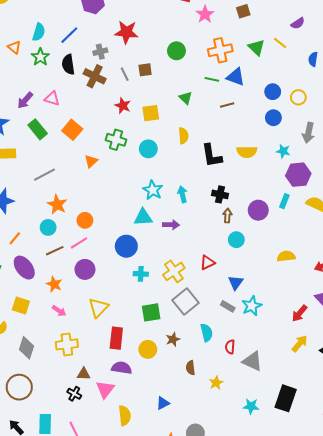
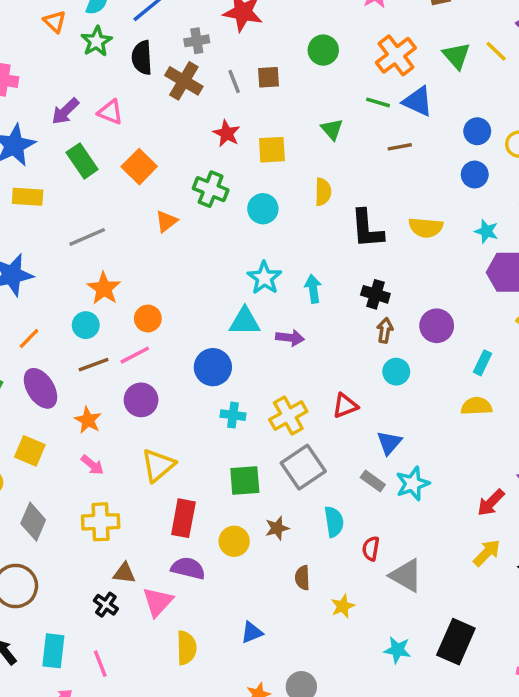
orange cross: (220, 50) -> (396, 55), turned -30
cyan rectangle: (284, 201) -> (482, 363), moved

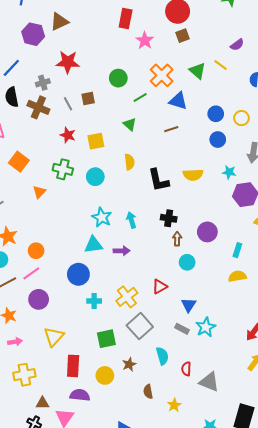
green line: (378, 102) -> (140, 98), moved, turned -40
pink arrow: (92, 465) -> (15, 342), turned -40

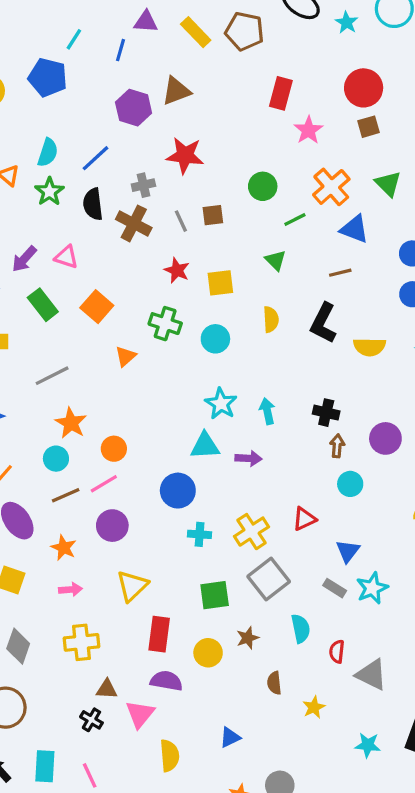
black L-shape: (158, 180) -> (323, 323), moved, turned 35

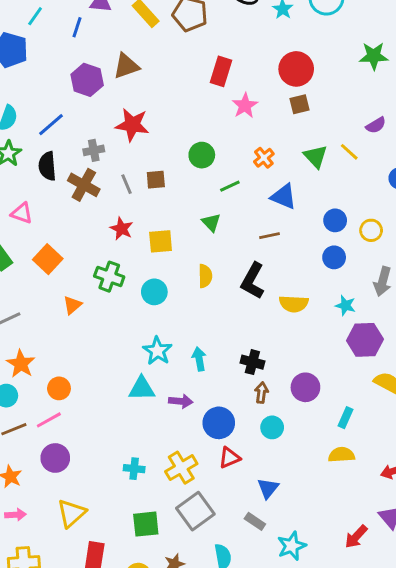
orange cross: (331, 187) -> (264, 158), size x0.6
blue circle: (178, 491) -> (219, 423), moved
cyan star: (372, 588) -> (292, 546), moved

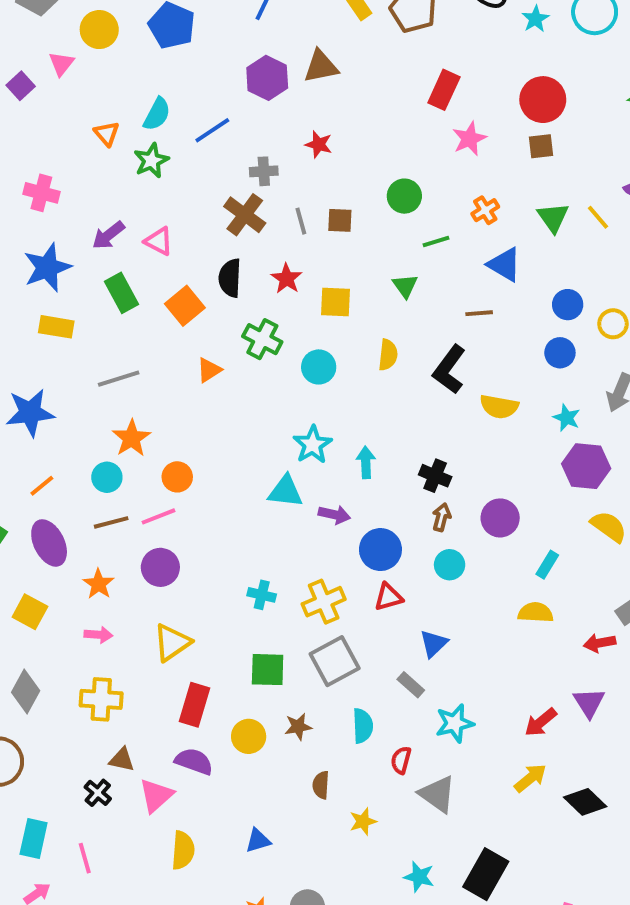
red star: (132, 125) -> (319, 144), size x0.6
black semicircle: (47, 166) -> (230, 278), moved

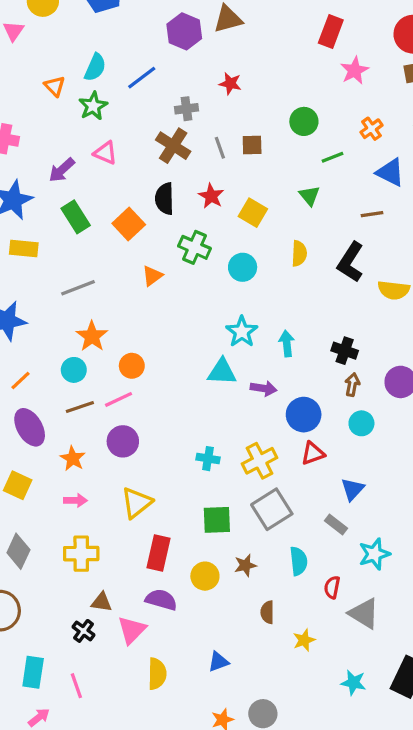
pink triangle: (159, 241) -> (105, 153), moved
yellow square: (335, 302) -> (253, 213), turned 32

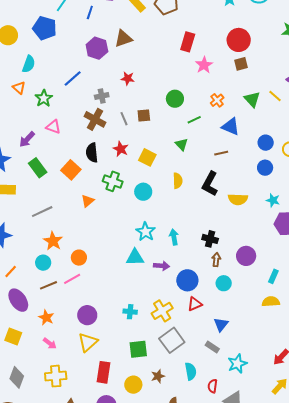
cyan semicircle: (95, 67) -> (29, 64), moved
purple circle: (123, 441) -> (87, 315), moved
pink arrow: (75, 500) -> (50, 343), turned 40

